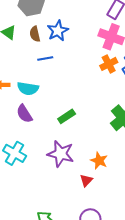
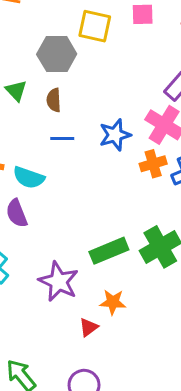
blue star: (58, 31) -> (115, 135), moved
green rectangle: (67, 116) -> (109, 251), moved, size x1.4
orange star: (99, 161) -> (113, 302), turned -30

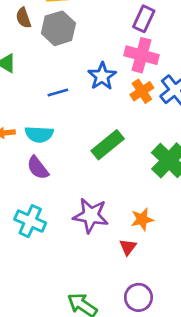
gray hexagon: (57, 54) -> (58, 28), moved
brown semicircle: (54, 100) -> (23, 18), moved
green rectangle: (109, 251) -> (108, 145), moved

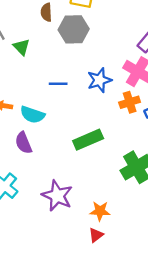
red triangle: (128, 247) -> (96, 235), moved

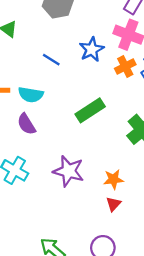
blue line: (58, 84) -> (51, 60), turned 42

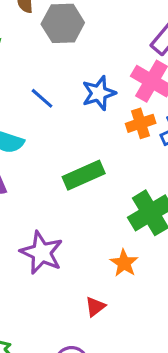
orange star: (113, 179) -> (124, 263), moved, turned 30

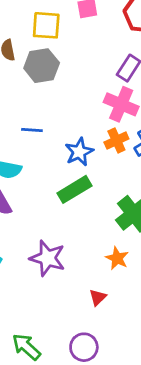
blue star: (99, 93) -> (79, 152), moved
blue line: (42, 98) -> (32, 130), turned -30

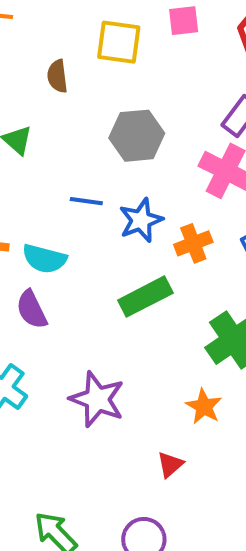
gray hexagon: (42, 66) -> (137, 136), moved
orange cross: (116, 141) -> (193, 243), moved
blue star: (79, 152) -> (141, 220), moved

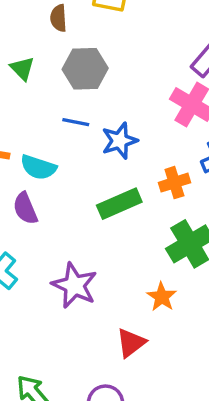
gray hexagon: (137, 136) -> (85, 69), moved
orange cross: (193, 243) -> (174, 183), moved
red triangle: (170, 464) -> (131, 343), size x1.4

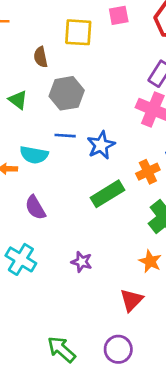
cyan semicircle: (38, 167) -> (34, 155), moved
purple star: (74, 285) -> (82, 262), size x0.6

